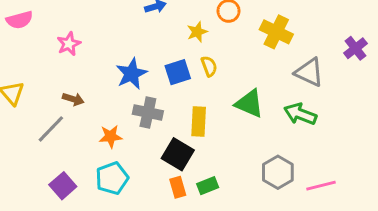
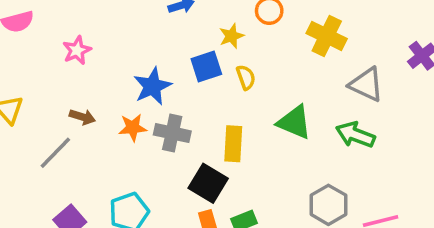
blue square: (178, 72) -> (206, 67), moved
orange star: (111, 136) -> (133, 128), moved

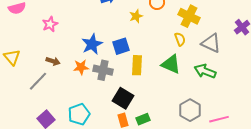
blue square: (206, 67) -> (121, 46), moved
yellow semicircle: (246, 77) -> (180, 39), moved
yellow rectangle: (233, 144) -> (137, 65), moved

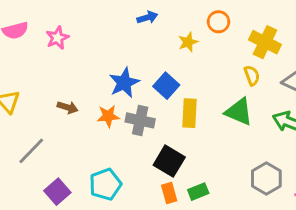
pink star: (50, 24) -> (57, 38), moved
blue square: (121, 46) -> (166, 86), turned -30
gray line: (38, 81) -> (31, 151), moved

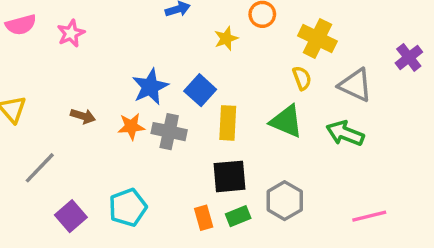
black square: (169, 161) -> (230, 176), moved, turned -36
gray hexagon: (266, 179) -> (285, 201), moved

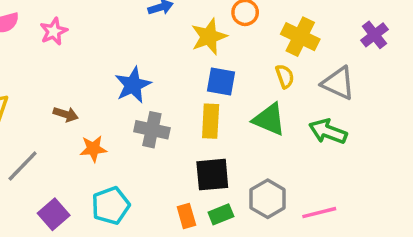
yellow star: (226, 38) -> (209, 37), size x1.5
purple cross: (409, 57) -> (374, 35), moved
blue square: (200, 90) -> (221, 81), moved, turned -32
orange star: (131, 126) -> (93, 149), moved
pink line: (369, 216) -> (319, 213), moved

